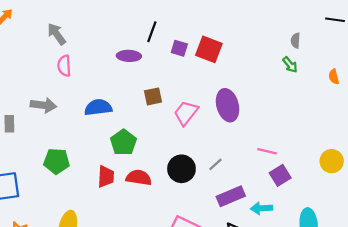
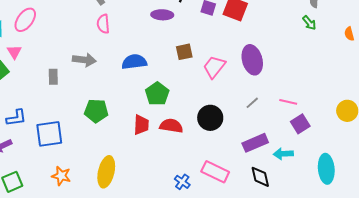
gray line: (215, 164) -> (252, 103), moved

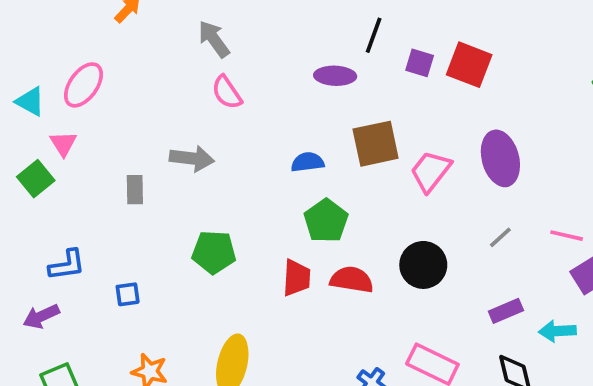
pink semicircle: (103, 24) -> (227, 92), turned -30
brown square: (184, 52) -> (376, 144), size x1.5
blue semicircle: (134, 62) -> (308, 162), moved, size x0.7
blue square: (49, 134) -> (128, 294), size x0.5
purple rectangle: (255, 143) -> (506, 311), size x0.7

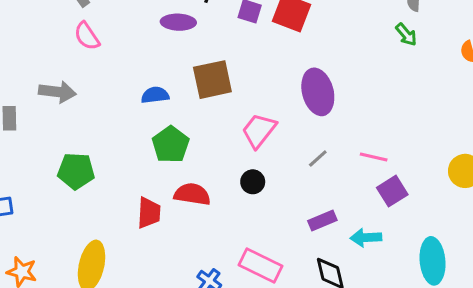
pink trapezoid: (431, 171) -> (259, 131), moved
black circle: (423, 265) -> (253, 182), size x0.6
red trapezoid: (297, 278) -> (149, 213), moved

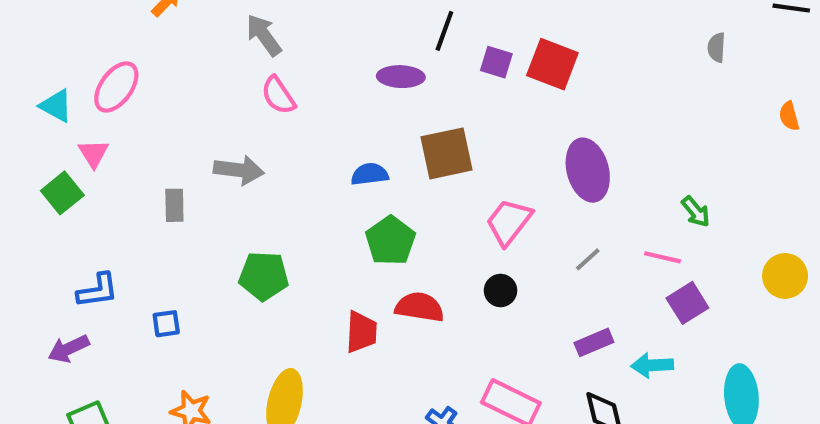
green arrow: (406, 35) -> (696, 212), moved

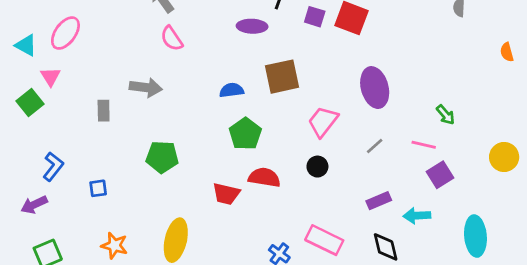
blue L-shape: (98, 291) -> (53, 167), turned -44
red trapezoid: (361, 332) -> (226, 194), turned 100

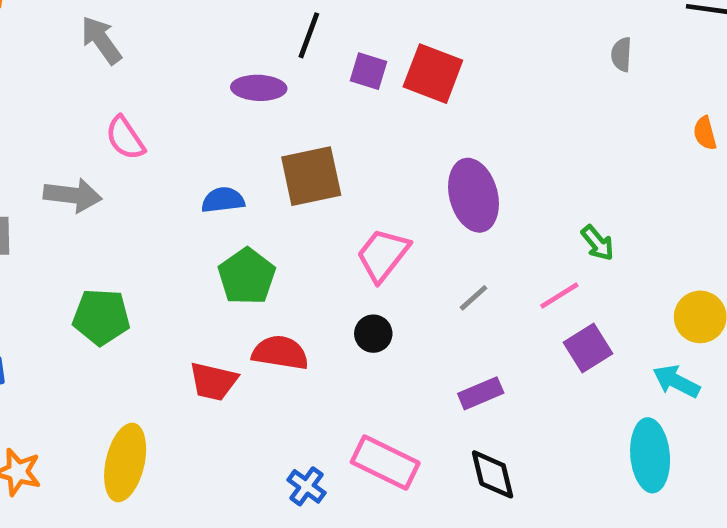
pink semicircle: (172, 38) -> (125, 138), moved
pink line: (424, 145) -> (559, 295), turned -45
cyan arrow: (417, 216) -> (676, 381), moved, turned 30

